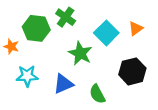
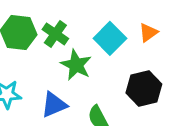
green cross: (66, 17) -> (55, 34), moved

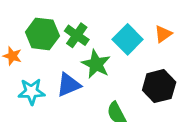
blue triangle: (54, 105) -> (69, 85), moved

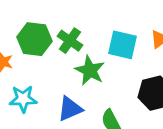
cyan square: (128, 39) -> (123, 45), turned -32
blue triangle: (69, 85) -> (70, 109), moved

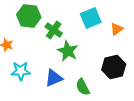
green hexagon: (34, 39) -> (29, 16), moved
cyan square: (123, 45) -> (91, 18), moved, turned -35

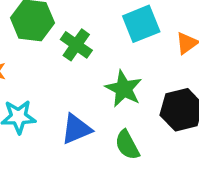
green star: (68, 51) -> (124, 89), moved

